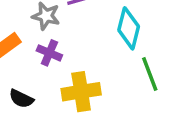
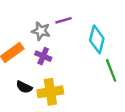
yellow cross: (81, 92) -> (50, 92), moved

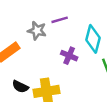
purple cross: (43, 56) -> (69, 56), moved

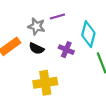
black semicircle: (20, 87) -> (36, 48), moved

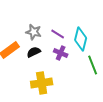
purple line: (57, 16) -> (58, 34), moved, turned 48
black semicircle: (36, 48) -> (34, 52), turned 128

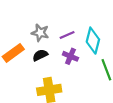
purple line: (58, 34) -> (67, 35), turned -56

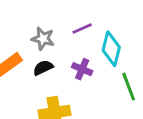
purple line: (67, 35) -> (82, 28), moved

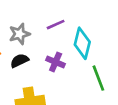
gray star: (43, 39) -> (19, 34), turned -30

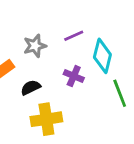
black semicircle: (19, 61) -> (31, 88), moved

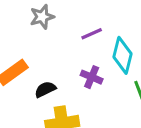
gray star: (35, 46) -> (42, 17), moved

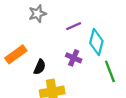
black semicircle: (45, 89) -> (40, 67), turned 140

